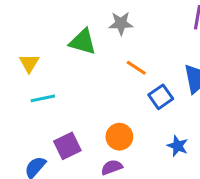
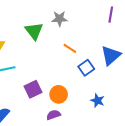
green triangle: (83, 42) -> (34, 31), turned 36
purple square: (67, 146) -> (33, 89), moved

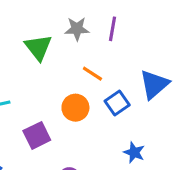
purple line: (111, 15) -> (113, 29), moved
orange circle: (59, 94) -> (75, 108), moved

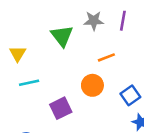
orange line: (92, 74) -> (106, 57), turned -54
blue square: (117, 103) -> (130, 95), moved

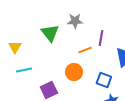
purple line: (123, 21) -> (101, 38), moved
blue square: (130, 95) -> (104, 80), turned -35

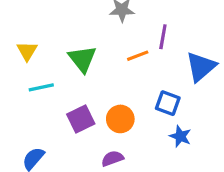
green triangle: (50, 33) -> (82, 59), moved
orange circle: (74, 72) -> (120, 119), moved

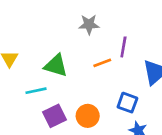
green triangle: (82, 59) -> (56, 65), turned -35
cyan line: (41, 87) -> (36, 91), moved

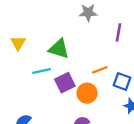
orange line: (102, 63) -> (100, 70), moved
purple square: (55, 116) -> (65, 83), moved

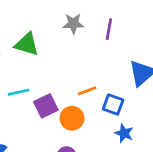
purple line: (119, 32) -> (109, 29), moved
green triangle: (59, 49) -> (27, 44), moved

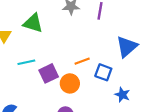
blue star: (124, 133) -> (122, 95), moved

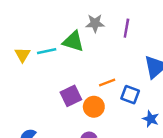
green triangle: (33, 23) -> (73, 41), moved
cyan line: (26, 62) -> (47, 51), moved

